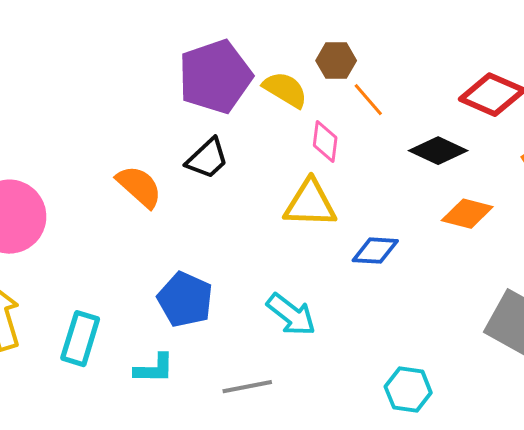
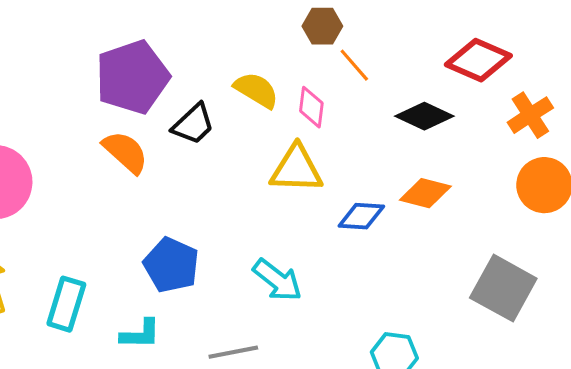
purple pentagon: (215, 77) -> (132, 77), moved
yellow semicircle: (285, 90) -> (256, 90), moved
orange diamond: (467, 214) -> (425, 193), moved

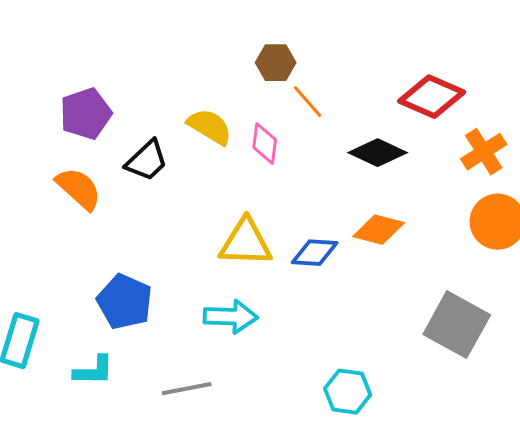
purple pentagon: (132, 77) -> (86, 114), size x0.7
yellow triangle: (296, 169) -> (246, 243), moved
cyan arrow: (277, 280) -> (231, 317), turned -36

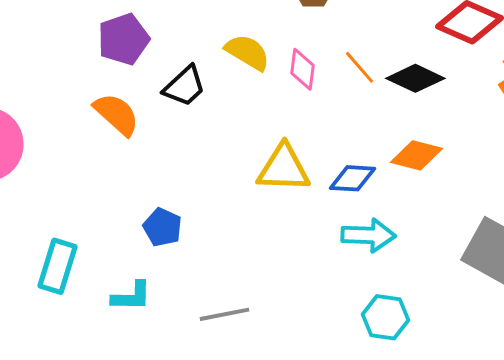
orange line: (308, 102) -> (359, 67), moved
blue pentagon: (125, 302) -> (162, 227), size x0.7
cyan arrow: (231, 317) -> (368, 235), moved

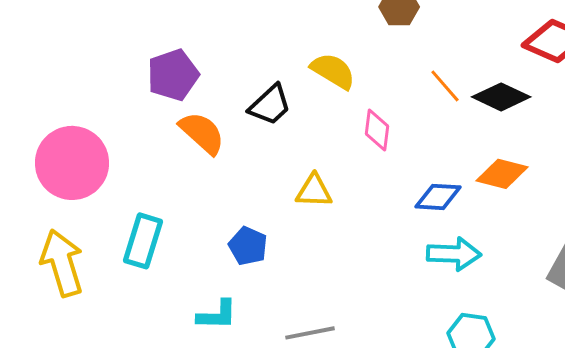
purple pentagon: (123, 39) -> (173, 75), moved
pink diamond: (302, 69) -> (377, 130), moved
yellow triangle: (283, 168) -> (314, 191), moved, size x0.7
cyan rectangle: (57, 266) -> (143, 241), moved

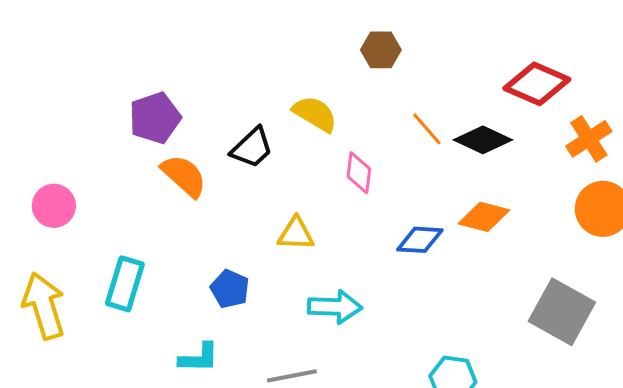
pink circle: (72, 163) -> (54, 206), size x0.6
cyan arrow: (454, 254) -> (335, 307), moved

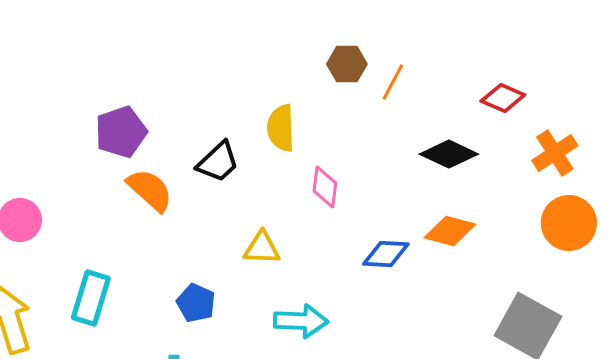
red diamond: (537, 84) -> (503, 98), size x0.7
yellow semicircle: (315, 114) -> (281, 128), turned -123
orange line: (427, 129) -> (393, 82), moved, turned 69

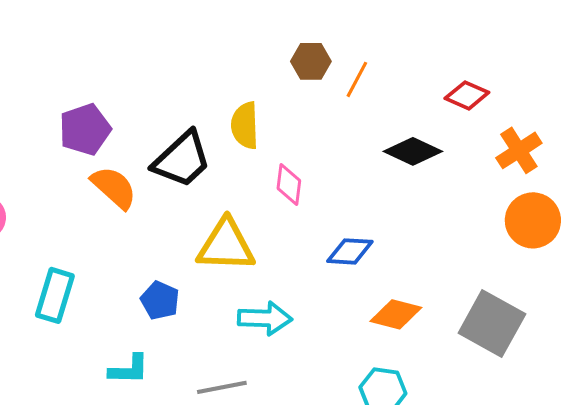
black trapezoid: (218, 162) -> (182, 159), size x1.4
orange diamond: (450, 231) -> (396, 314), moved
yellow triangle: (262, 248) -> (226, 245), size x1.6

